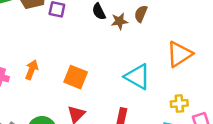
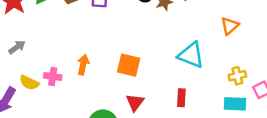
orange triangle: (179, 54) -> (230, 26), size x0.7

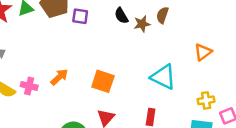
orange arrow: (83, 65) -> (59, 77), turned 30

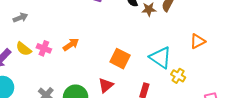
orange square: (103, 81) -> (120, 59), moved
yellow cross: (206, 100) -> (178, 76), moved, turned 32

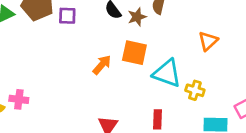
orange arrow: (71, 45) -> (102, 65), moved
orange square: (120, 59) -> (134, 53), moved

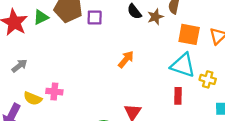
orange square: (134, 53) -> (189, 34), moved
red rectangle: (158, 119) -> (178, 96), moved

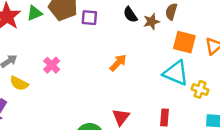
pink cross: (54, 92) -> (52, 65), moved, turned 35
red rectangle: (178, 96) -> (165, 117), moved
yellow semicircle: (33, 98) -> (19, 83), moved

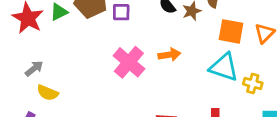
orange arrow: (118, 63) -> (169, 55), moved, turned 42
pink cross: (52, 65) -> (129, 62), moved, size x1.6

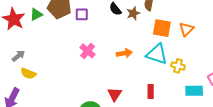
orange arrow: (169, 55) -> (124, 53), moved
pink cross: (129, 62) -> (88, 51), size x0.7

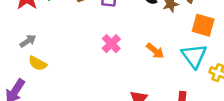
orange arrow: (124, 53) -> (155, 51), turned 42
cyan triangle: (157, 54) -> (194, 56), turned 30

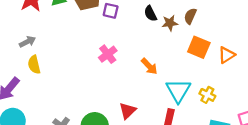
cyan triangle: (194, 56) -> (178, 91), moved
yellow semicircle: (38, 63) -> (34, 65), turned 42

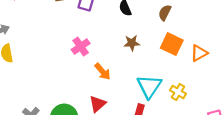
brown star: (170, 23) -> (132, 43), moved
orange arrow: (149, 66) -> (103, 71), moved

